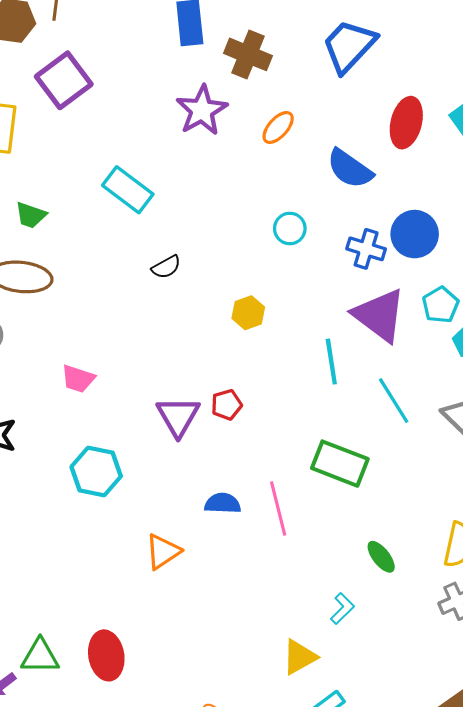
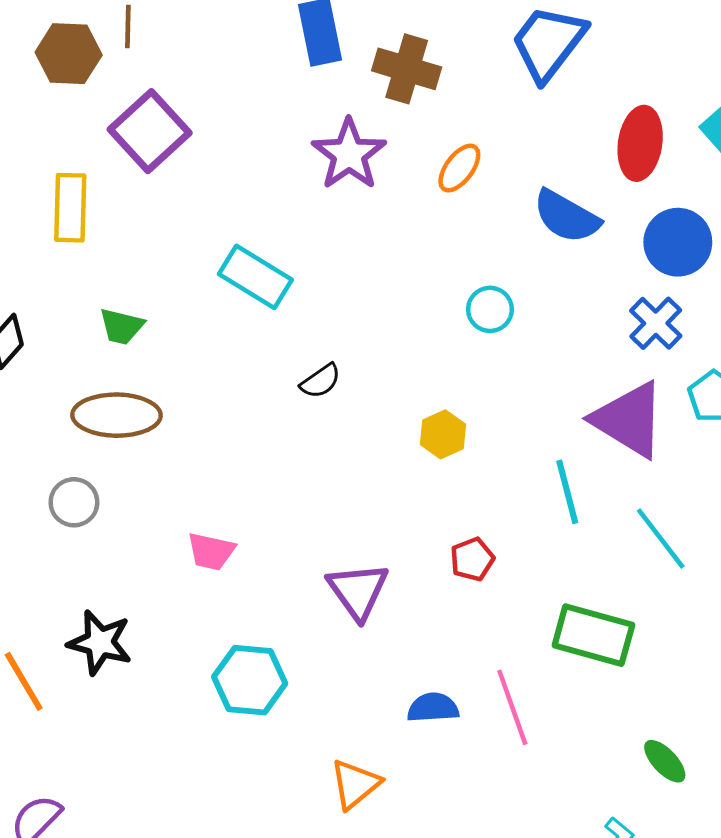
blue circle: (415, 234) -> (678, 242), moved
blue cross: (366, 249) -> (656, 323), moved, turned 33
red pentagon: (227, 405) -> (472, 559), moved

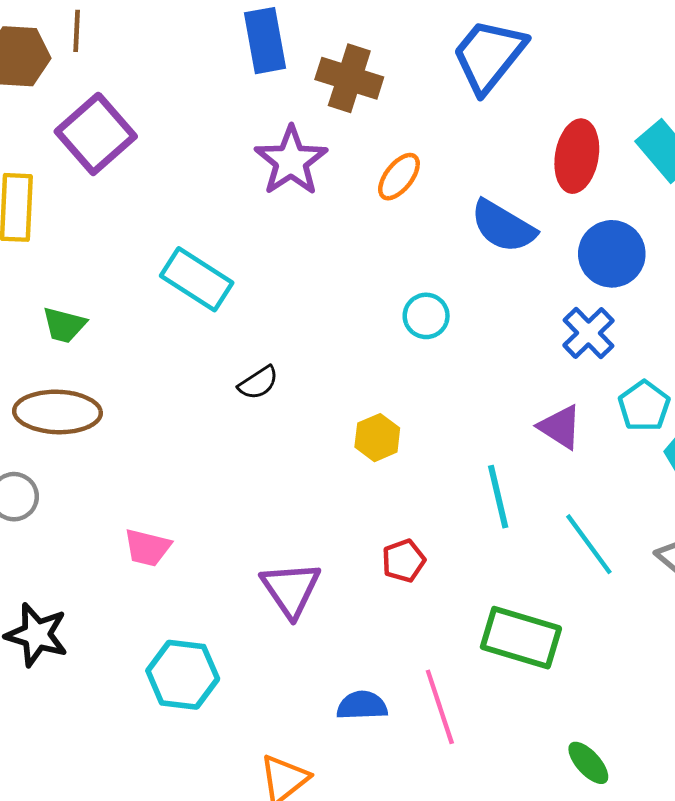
purple triangle: (629, 420) -> (560, 427), size x0.6

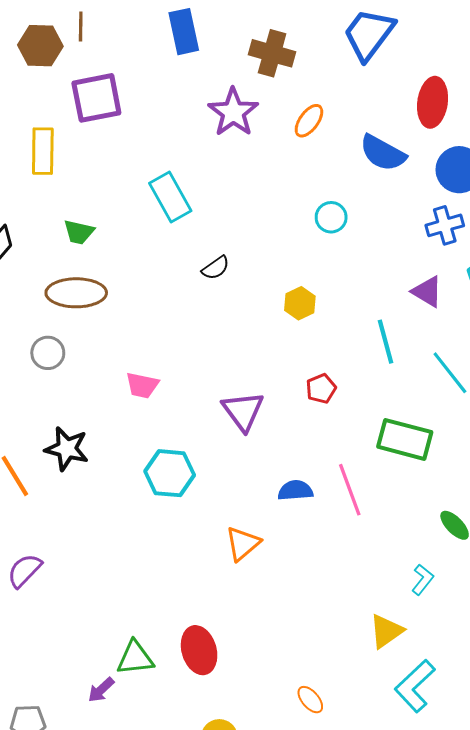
blue rectangle: (265, 41) -> (184, 32), moved
purple square: (96, 134) -> (96, 98), turned 32
cyan rectangle: (197, 279) -> (170, 197), turned 30
blue cross: (588, 333) -> (445, 225), turned 30

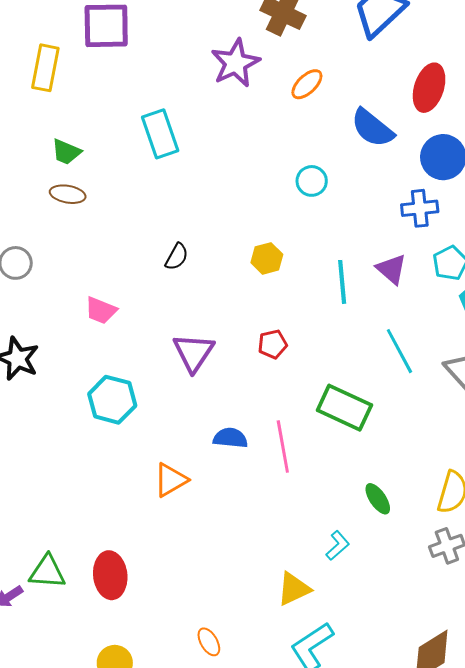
black semicircle: (216, 268) -> (177, 257), moved, turned -36
brown ellipse: (76, 293) -> (68, 194), moved, size x0.6
cyan line: (386, 342) -> (342, 282), moved

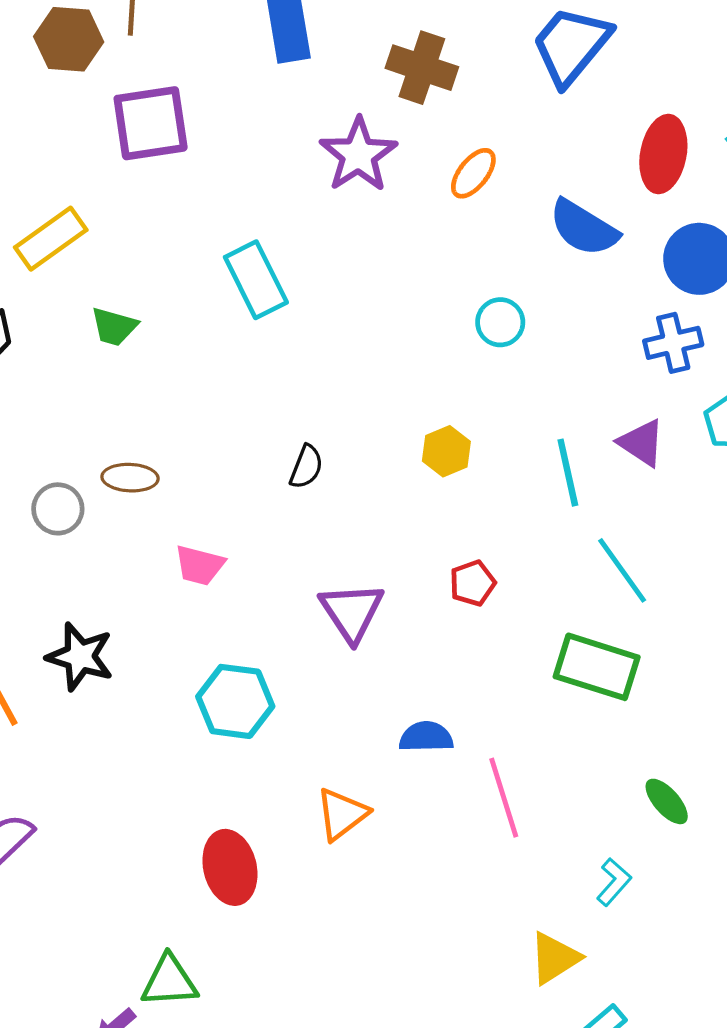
yellow rectangle: (45, 68) -> (51, 239), moved, turned 51
brown ellipse: (68, 194) -> (130, 478), moved
cyan line: (399, 351) -> (622, 570), moved
pink line: (283, 446) -> (504, 798), moved
red ellipse: (110, 575) -> (230, 867), moved

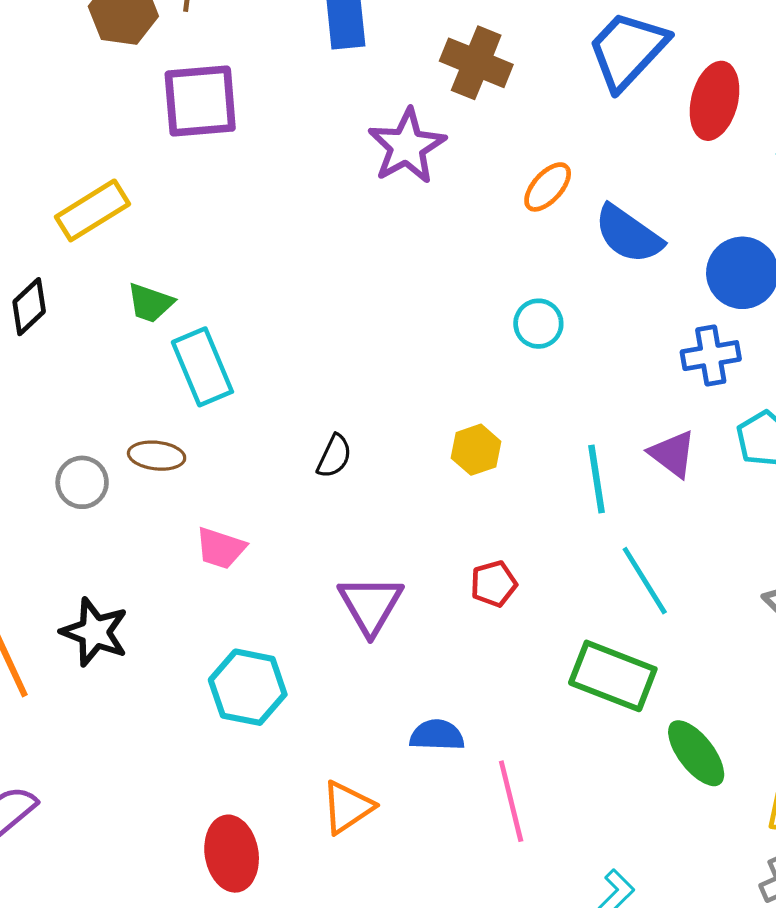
red ellipse: (663, 154) -> (715, 101), moved
orange ellipse: (473, 173) -> (548, 187), moved
cyan rectangle: (256, 280) -> (202, 367), moved
green ellipse: (667, 801) -> (696, 753), moved, size x1.4

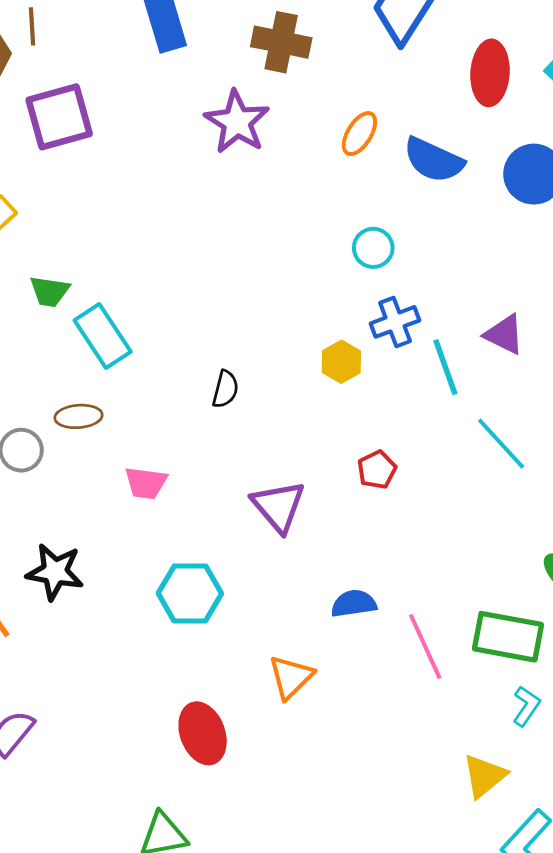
red ellipse: (715, 101) -> (490, 73), moved
blue cross: (711, 356) -> (395, 322), moved
green rectangle: (613, 676) -> (508, 637), moved

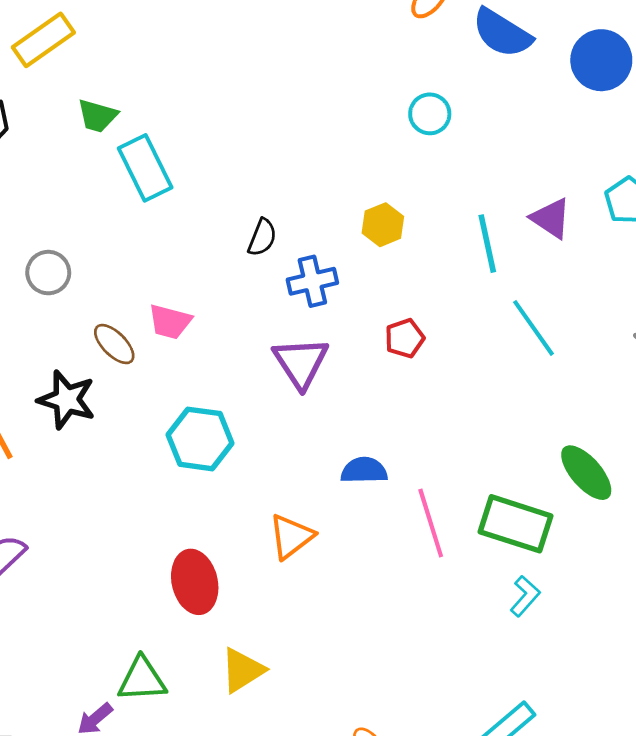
blue cross: (395, 322) -> (312, 281), moved
brown ellipse: (79, 416) -> (114, 344), moved, turned 42
yellow triangle: (484, 776) -> (243, 670), moved

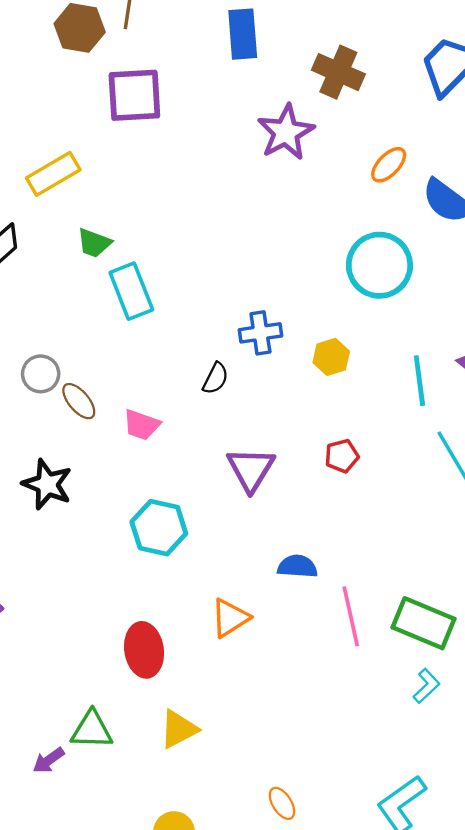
cyan circle: (430, 114) -> (379, 265), size x1.8
black semicircle: (262, 237) -> (215, 378), moved
blue cross: (312, 281) -> (260, 333), moved
brown ellipse: (114, 344) -> (79, 401), moved

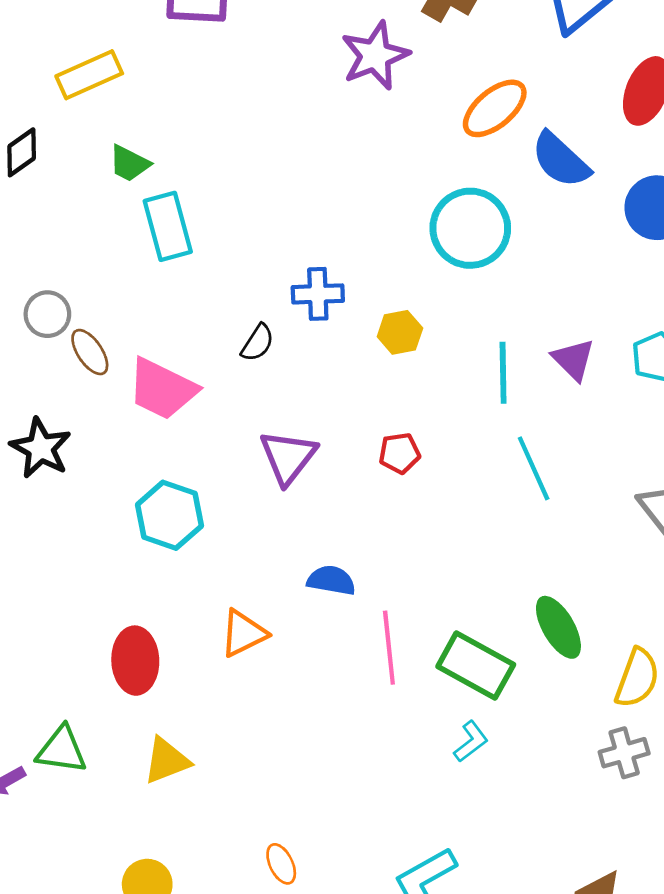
orange ellipse: (389, 165) -> (495, 108), size x1.4
pink trapezoid: (141, 425) -> (162, 389), size x1.6

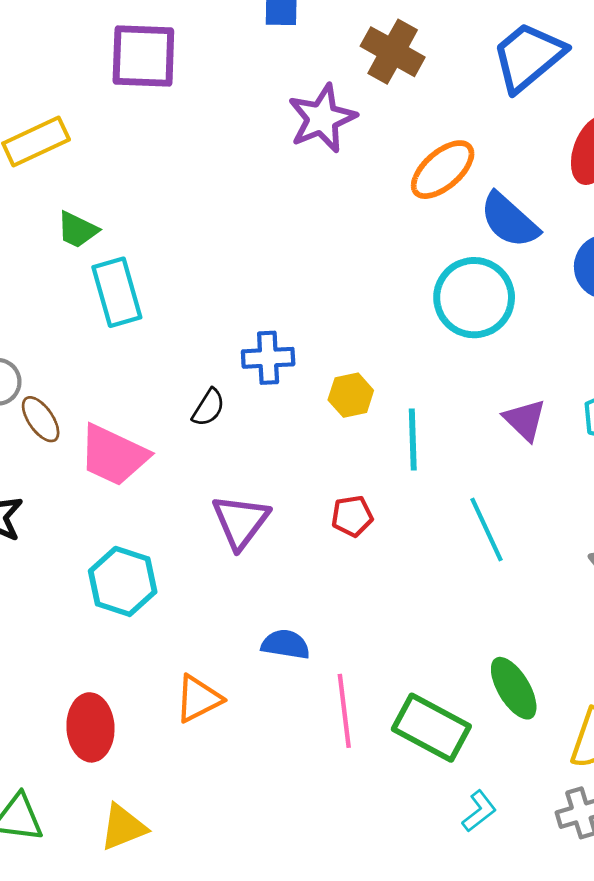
cyan circle: (470, 228) -> (474, 298), moved
cyan line: (503, 373) -> (413, 439), moved
cyan L-shape: (471, 742) -> (479, 811), moved

